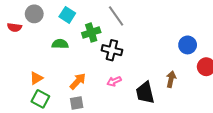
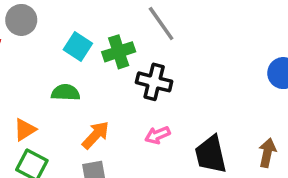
cyan square: (67, 15) -> (78, 47), moved
green semicircle: (60, 44) -> (66, 93), moved
brown arrow: (171, 79) -> (267, 153), moved

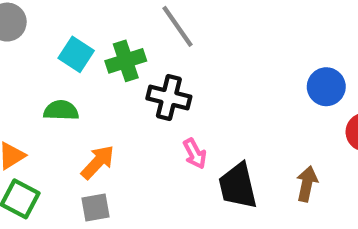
pink arrow: (158, 135) -> (195, 154), moved, turned -95

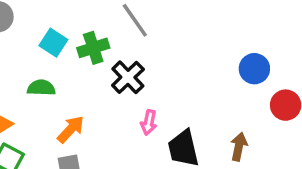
black cross: (169, 98) -> (128, 77), turned 32
pink arrow: (195, 154) -> (149, 122), turned 40

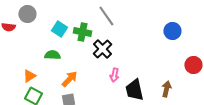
green cross: (93, 48) -> (82, 32), turned 30
blue circle: (254, 69) -> (172, 31), moved

